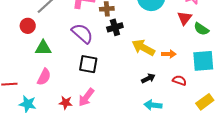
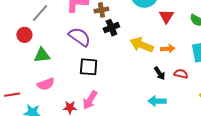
red triangle: (185, 18) -> (166, 16), moved
pink semicircle: (44, 77) -> (46, 84), turned 48
black arrow: (148, 78) -> (160, 73), moved, turned 88

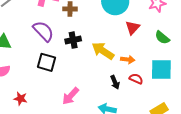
black cross: (111, 28) -> (73, 40), moved
red semicircle: (181, 74) -> (136, 79), moved
pink arrow: (90, 100) -> (71, 96), moved

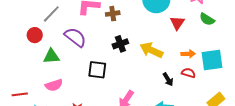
purple semicircle: (43, 31) -> (75, 37), moved
green semicircle: (162, 38) -> (207, 19), moved
orange arrow: (128, 60) -> (188, 54), moved

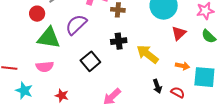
purple semicircle: (75, 37) -> (76, 25), turned -95
green triangle: (51, 56) -> (49, 38), size x1.4
black square: (97, 70) -> (90, 61), turned 30
red semicircle: (188, 73) -> (178, 92), moved

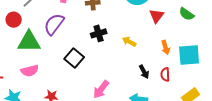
yellow arrow: (147, 54) -> (129, 42), size x0.6
orange arrow: (182, 66) -> (166, 47), turned 72
red semicircle: (178, 92) -> (165, 74), turned -112

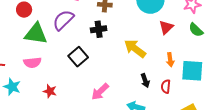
black cross: (99, 33) -> (99, 29), moved
yellow arrow: (129, 42) -> (135, 49), size x1.6

